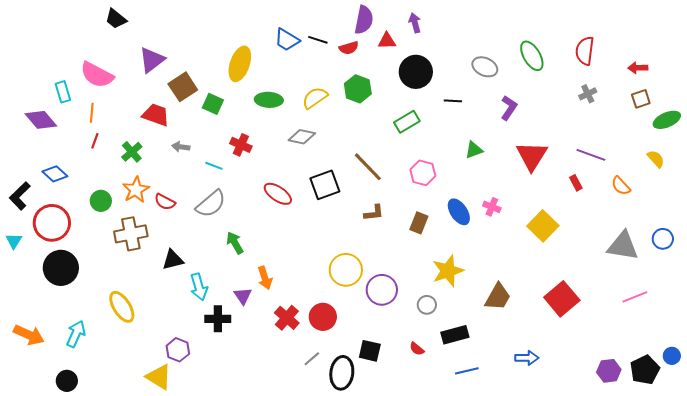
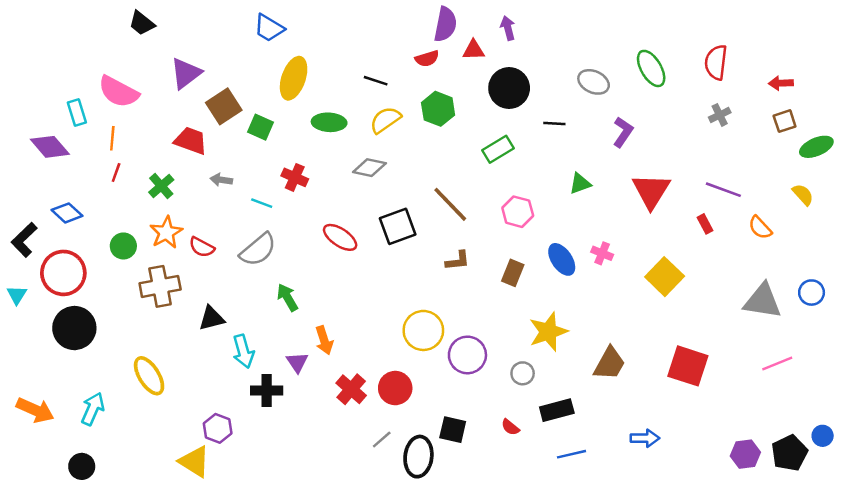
blue trapezoid: (287, 40) -> (269, 28), moved
black line: (318, 40) -> (376, 81), moved
red square: (562, 299) -> (688, 366), turned -32

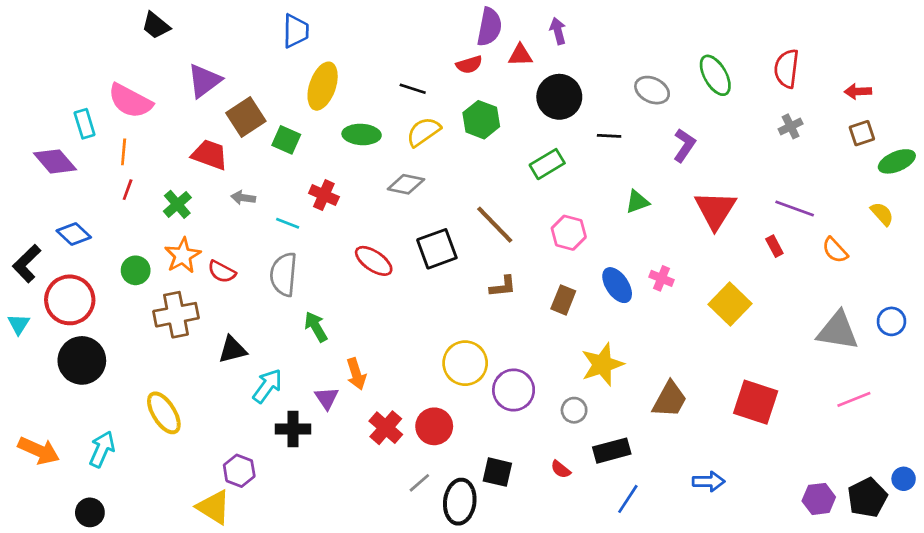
blue trapezoid: (269, 28) -> (296, 31), turned -120
gray semicircle: (258, 250) -> (284, 274), turned 135
cyan arrow: (243, 351) -> (267, 386), turned -128
blue line: (572, 454) -> (628, 499), turned -44

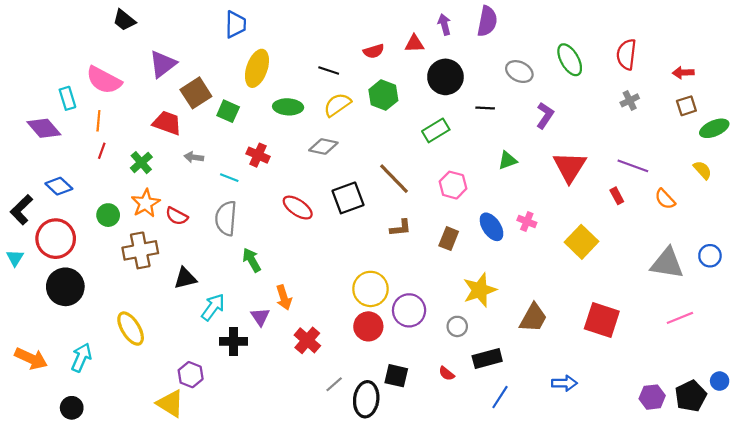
purple semicircle: (489, 27) -> (487, 21), moved
red circle: (434, 426) -> (368, 326), moved

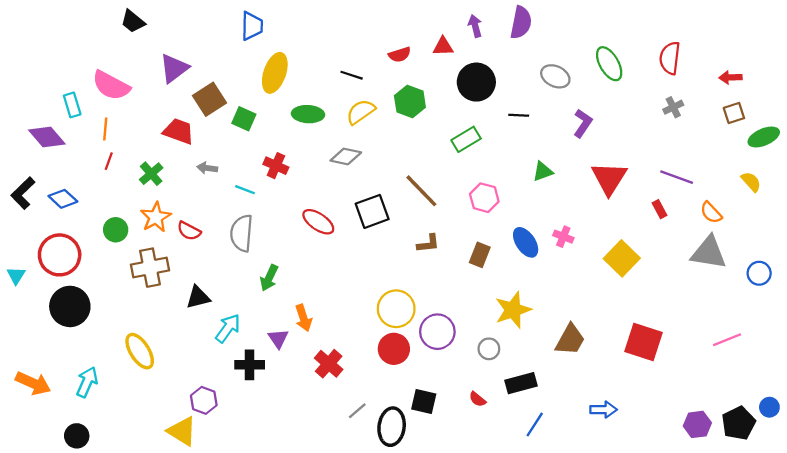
black L-shape: (21, 210) -> (23, 193), moved
green arrow: (252, 260) -> (269, 278), turned -125
gray triangle: (667, 263) -> (709, 253), moved

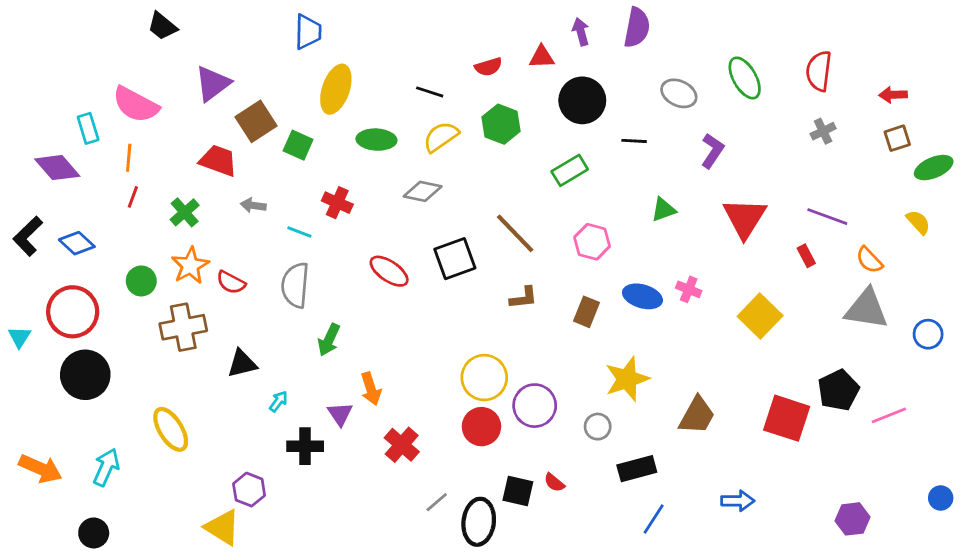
blue ellipse: (526, 242) -> (642, 296), turned -40
cyan arrow: (228, 328) -> (278, 401), size x0.6
red semicircle: (477, 399) -> (554, 483), moved
black pentagon: (739, 423) -> (838, 390), moved

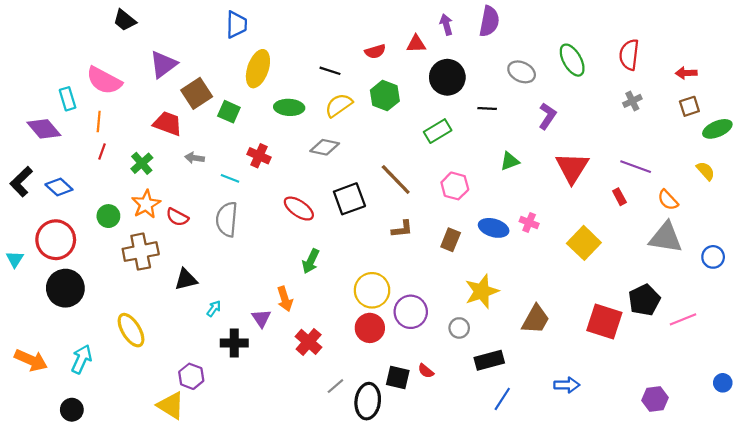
green arrow: (329, 340) -> (311, 261), moved

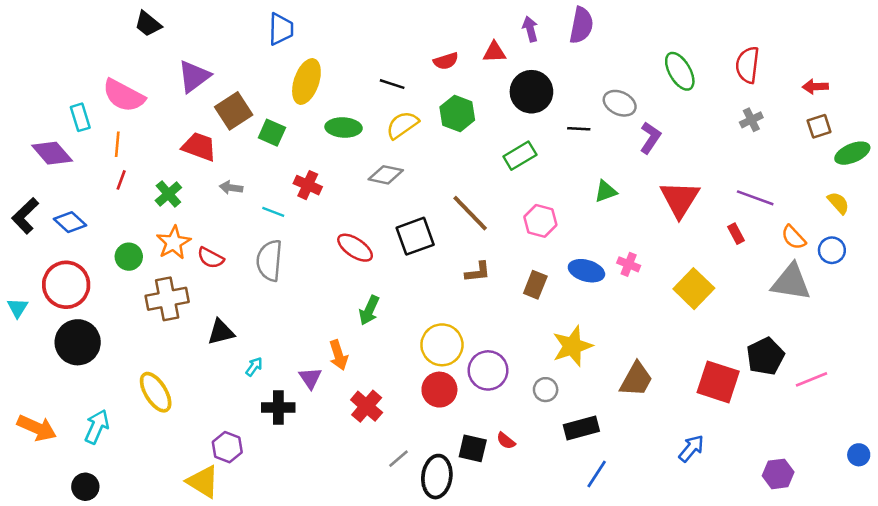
gray ellipse: (522, 72) -> (620, 103), moved
blue circle: (713, 257) -> (832, 250), moved
blue arrow: (567, 385) -> (691, 448), moved, turned -50

